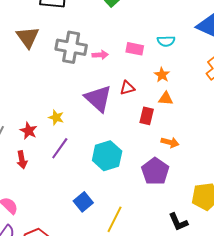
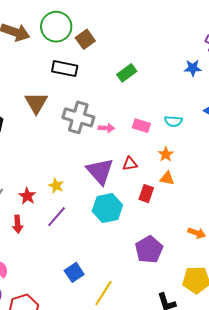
orange arrow: (170, 142) -> (197, 233), moved
cyan hexagon: (107, 156) -> (107, 208), moved

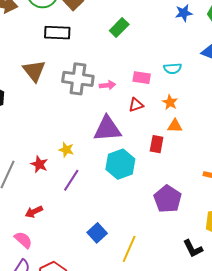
red triangle: (130, 164) -> (136, 105), moved
purple triangle: (100, 171) -> (107, 129), turned -44
red arrow: (18, 224) -> (34, 212), moved, turned 78

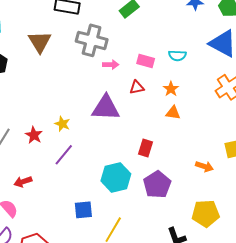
gray cross: (78, 79) -> (92, 40), moved
red rectangle: (157, 144) -> (146, 148), moved
cyan hexagon: (120, 164) -> (116, 177), moved
blue square: (97, 233) -> (83, 210), turned 30

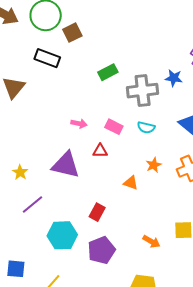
gray cross: (92, 40) -> (143, 91), moved, turned -32
orange star: (171, 89) -> (154, 165), moved
purple line: (64, 155) -> (32, 205), moved
blue square: (83, 210) -> (16, 269), moved

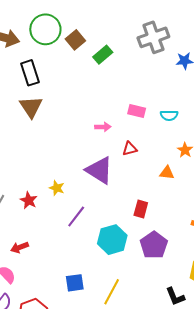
black rectangle: (47, 58) -> (30, 73), moved, turned 65
green rectangle: (108, 72) -> (103, 55), moved
gray cross: (143, 91) -> (153, 37), moved
pink rectangle: (114, 127) -> (137, 111), moved
purple triangle: (66, 165) -> (99, 170), turned 32

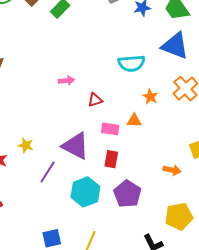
pink rectangle: (137, 111) -> (110, 129), moved
cyan semicircle: (169, 115) -> (131, 63), size x1.5
purple triangle: (99, 170) -> (76, 146), moved

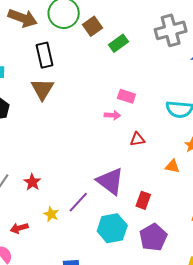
pink rectangle: (110, 129) -> (126, 96), moved
yellow star: (26, 145) -> (51, 214), moved

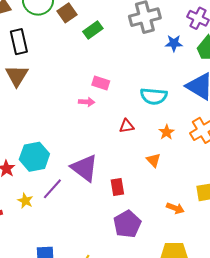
red triangle: (137, 139) -> (127, 126), moved
orange triangle: (172, 166) -> (153, 160), moved, turned 35
red rectangle: (143, 200) -> (117, 187), turned -30
cyan hexagon: (112, 228) -> (34, 157), moved

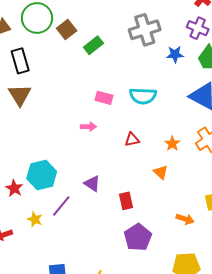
cyan semicircle: (154, 96) -> (143, 96), moved
pink arrow: (87, 102) -> (88, 127), moved
purple triangle: (84, 168) -> (92, 184), size x0.6

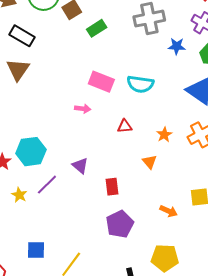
black rectangle: (20, 61) -> (22, 36), turned -50
pink rectangle: (104, 98) -> (101, 82), size x1.4

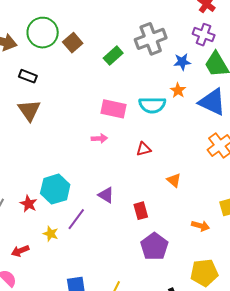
green rectangle: (97, 28) -> (113, 56), moved
black rectangle: (22, 36) -> (28, 76), size x0.7
orange star: (164, 135) -> (178, 90), moved

